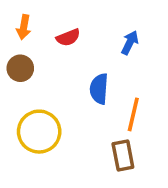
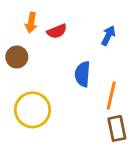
orange arrow: (24, 27) -> (31, 23), moved
brown rectangle: (123, 156) -> (117, 128), moved

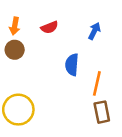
orange arrow: (31, 23) -> (15, 26), moved
yellow circle: (33, 110) -> (18, 110), moved

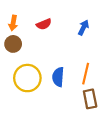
blue semicircle: (72, 65) -> (58, 77), moved
yellow circle: (18, 110) -> (27, 78), moved

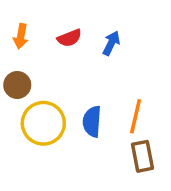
blue arrow: (83, 27) -> (111, 43), moved
brown circle: (13, 44) -> (17, 85), moved

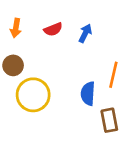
orange line: (136, 116) -> (113, 75), moved
blue semicircle: (92, 122) -> (88, 93), moved

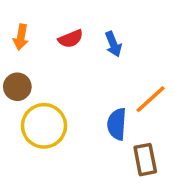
blue arrow: (85, 33) -> (113, 44), turned 132
orange line: (113, 75) -> (151, 99), turned 35

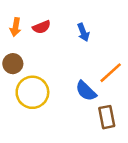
red semicircle: (71, 39) -> (42, 27), moved
blue semicircle: (117, 124) -> (86, 91), turned -50

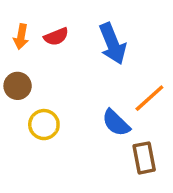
blue arrow: (83, 32) -> (112, 44), size x1.6
yellow circle: (32, 92) -> (44, 125), size x0.7

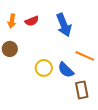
orange line: (149, 98) -> (85, 56), turned 66
yellow circle: (44, 125) -> (44, 68), moved

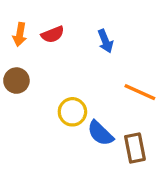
blue arrow: (64, 25) -> (105, 41), size x0.6
blue semicircle: (66, 70) -> (100, 133), moved

